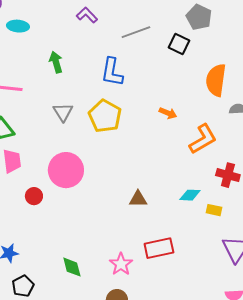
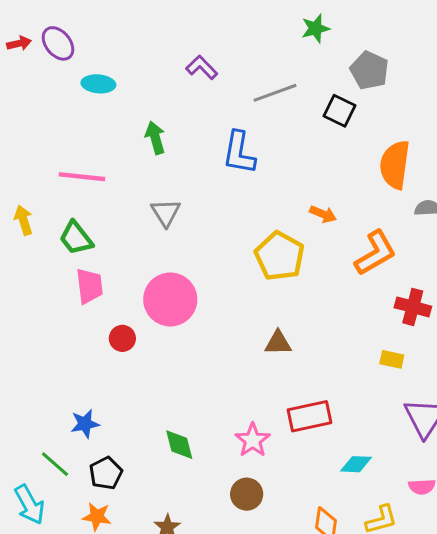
yellow pentagon: (105, 116) -> (280, 256), moved
cyan diamond: (190, 195) -> (356, 464), moved

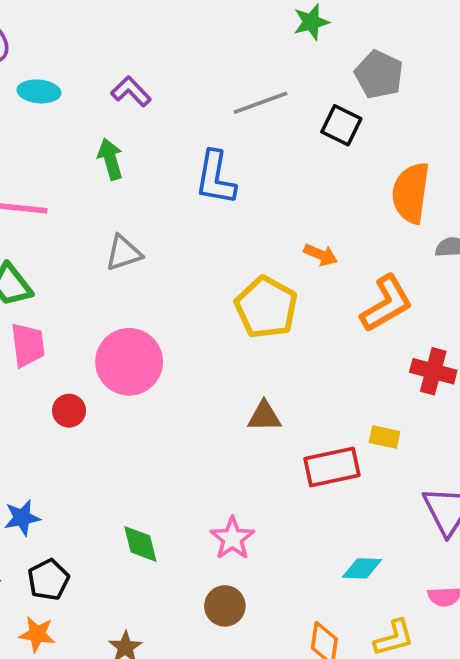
purple L-shape: (202, 67) -> (131, 91), moved
gray triangle: (166, 213) -> (123, 253), turned 44
yellow rectangle: (392, 359) -> (385, 437), moved
red rectangle: (310, 416) -> (332, 467), moved

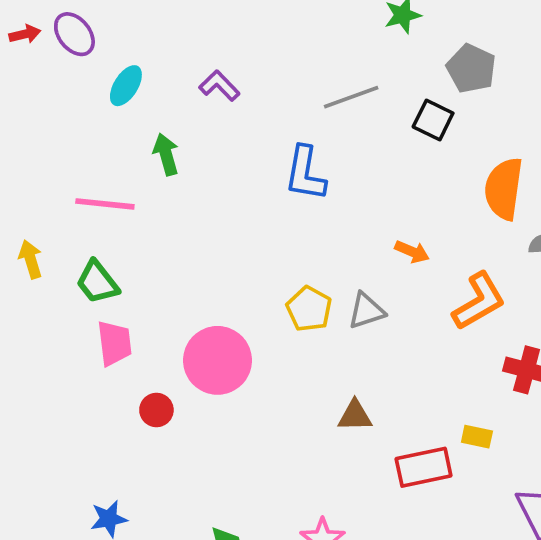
cyan ellipse: (39, 91) -> (126, 86), turned -63
green arrow: (110, 159) -> (166, 154), moved
gray triangle: (123, 253) -> (366, 311), moved
yellow pentagon: (266, 307) -> (309, 309), moved, size x0.7

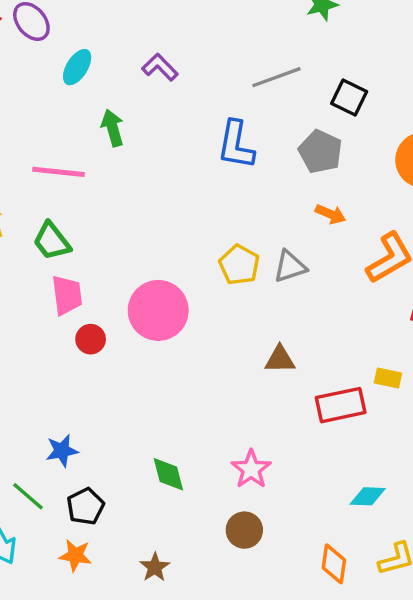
gray pentagon: (471, 68) -> (320, 152), moved
red circle: (156, 410) -> (91, 339), moved

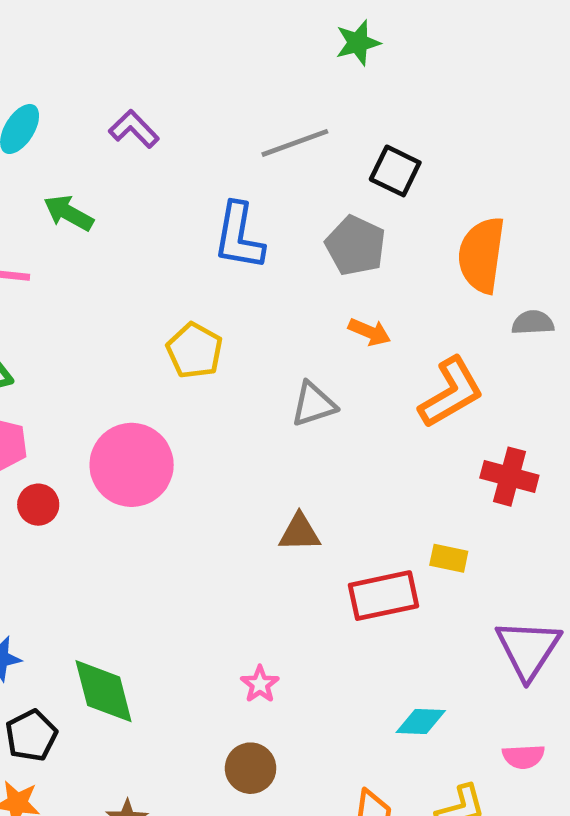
green arrow: (113, 128) -> (69, 213), turned -45
yellow pentagon: (239, 265) -> (195, 351), moved
pink star: (251, 469) -> (260, 684), size x0.7
green diamond: (168, 474) -> (104, 691), moved, size x1.4

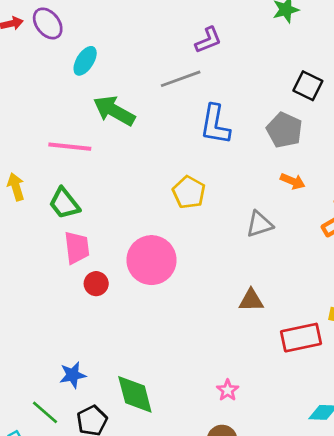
purple L-shape: (134, 129) -> (208, 40), moved, turned 112
gray line: (295, 143) -> (181, 79), moved
green arrow: (69, 213) -> (114, 111), size x1.4

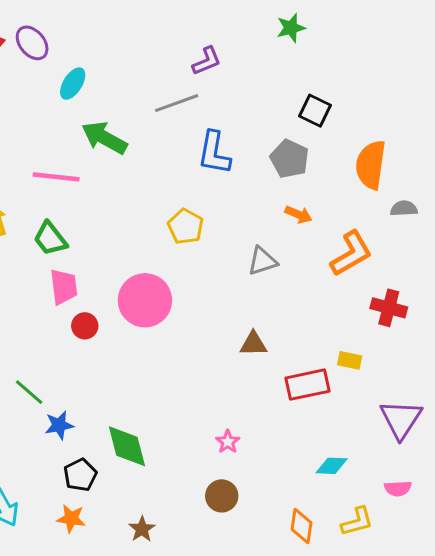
green line: (45, 412) -> (29, 392), moved

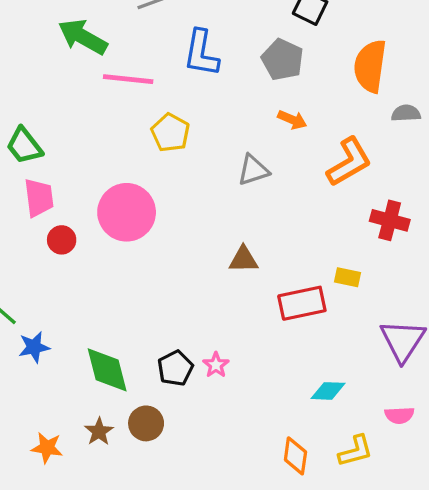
pink line: (56, 177) -> (128, 79), moved
black pentagon: (80, 475) -> (175, 368), moved
brown circle: (222, 496) -> (146, 423), moved
brown star: (142, 529) -> (99, 432), moved

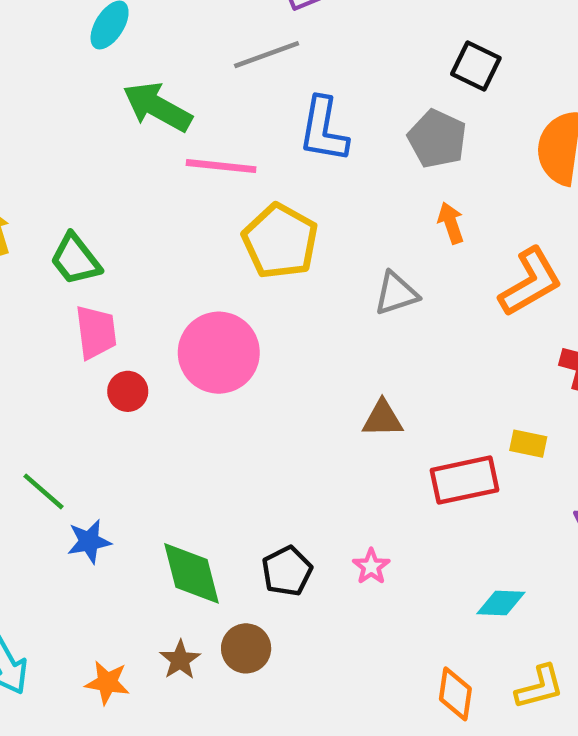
orange arrow: (292, 120) -> (451, 223), turned -132
yellow pentagon: (170, 133) -> (280, 241), size x1.4
pink star: (216, 365) -> (371, 567), moved

